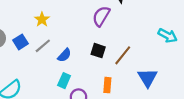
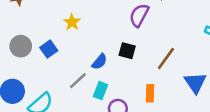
gray line: (43, 46) -> (78, 81), moved
black square: (98, 51) -> (127, 51), moved

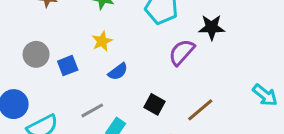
black square: (127, 51) -> (154, 104), moved
blue semicircle: (99, 62) -> (118, 72), moved

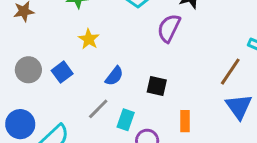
blue semicircle: (118, 72) -> (114, 76), moved
brown line: (200, 110) -> (230, 72), moved

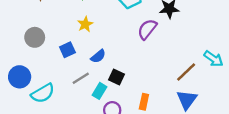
blue square: (62, 72) -> (67, 50), moved
black square: (157, 86) -> (117, 77), moved

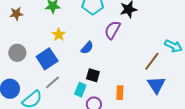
blue square: (67, 50) -> (47, 59), size x1.5
blue semicircle: (98, 56) -> (87, 48), moved
gray line: (81, 78) -> (52, 82), moved

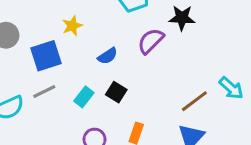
black square: (93, 75) -> (116, 92), moved
cyan rectangle: (80, 90) -> (84, 97), moved

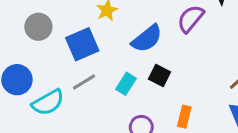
blue semicircle: (108, 56) -> (147, 39), size x1.5

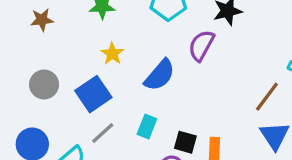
black square: (159, 76) -> (185, 142), moved

